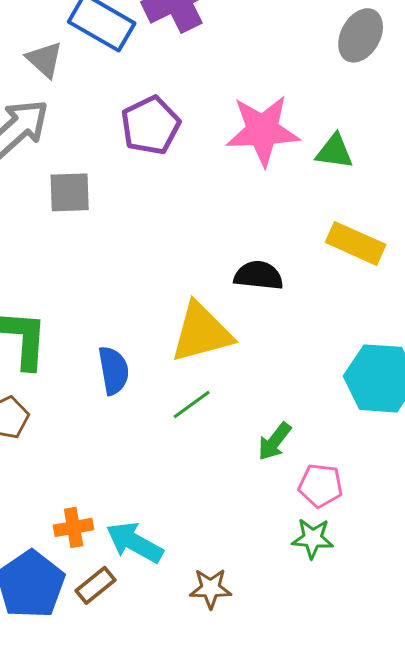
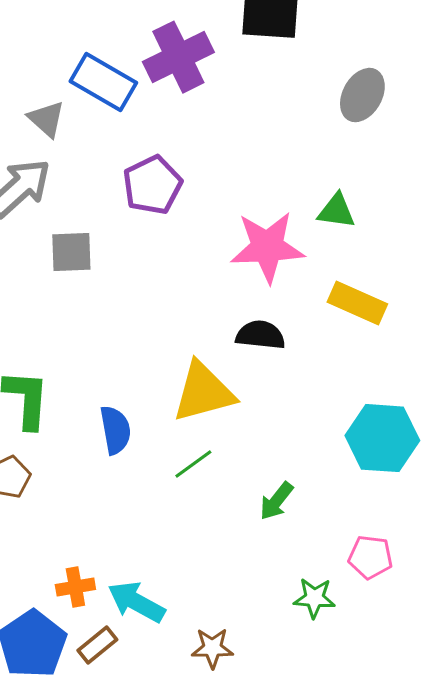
pink star: (263, 130) -> (267, 247), moved
pink pentagon: (321, 485) -> (370, 557), moved

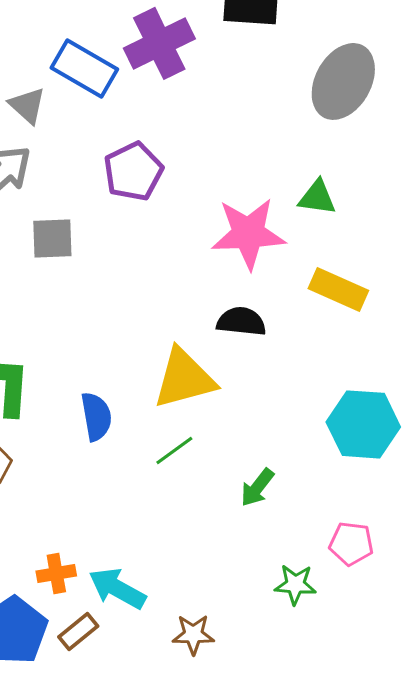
gray ellipse: (362, 95) -> (343, 81), size x1.4

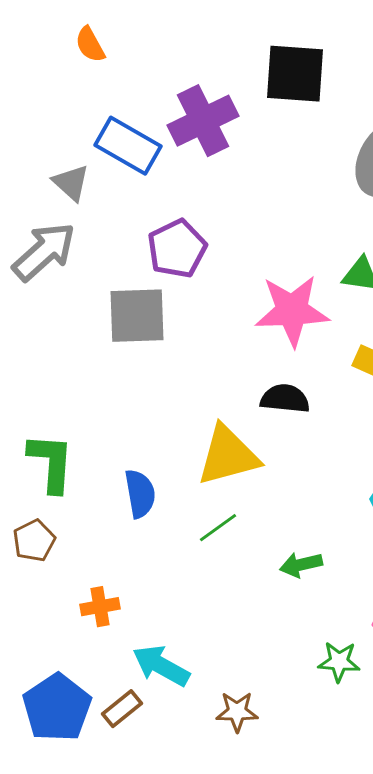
gray square: (52, 238) -> (137, 316), moved, size x1.4
green arrow: (257, 487) -> (301, 565), turned 39
orange cross: (56, 573) -> (100, 607), moved

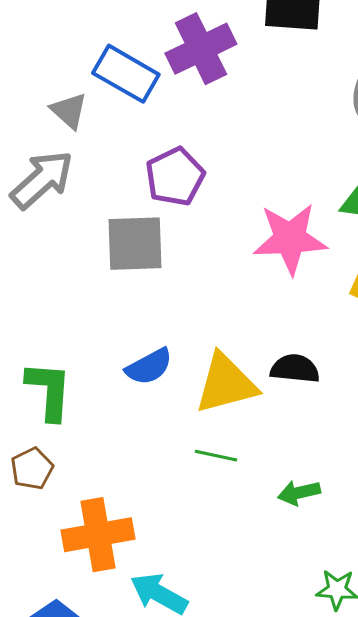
black semicircle: (285, 399) -> (295, 369), moved
blue semicircle: (140, 494) -> (149, 367), moved, turned 72
green line: (218, 528) -> (216, 456), turned 48
orange cross: (100, 607) -> (98, 535), size x1.8

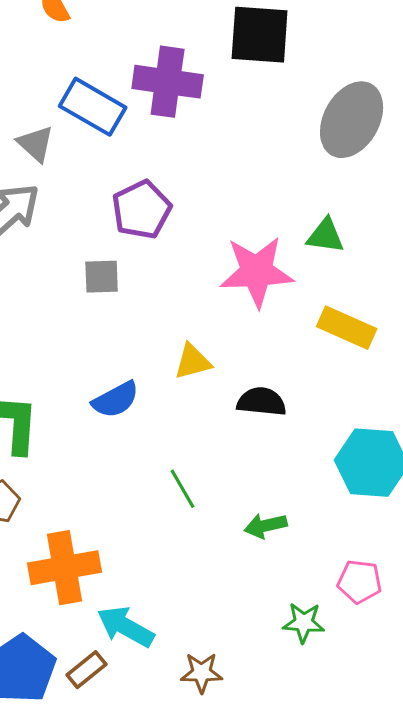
purple cross: (201, 49) -> (168, 82), turned 34
gray square: (135, 244) -> (102, 277), size x0.6
yellow triangle: (226, 384) -> (193, 362), moved, size x0.6
green line: (216, 456) -> (183, 489), turned 48

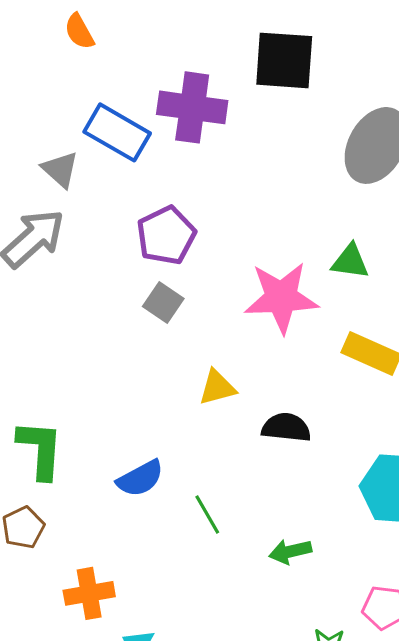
gray square: (102, 277) -> (163, 302), moved, turned 36
blue semicircle: (116, 400) -> (140, 478), moved
orange cross: (65, 568) -> (89, 593), size x0.7

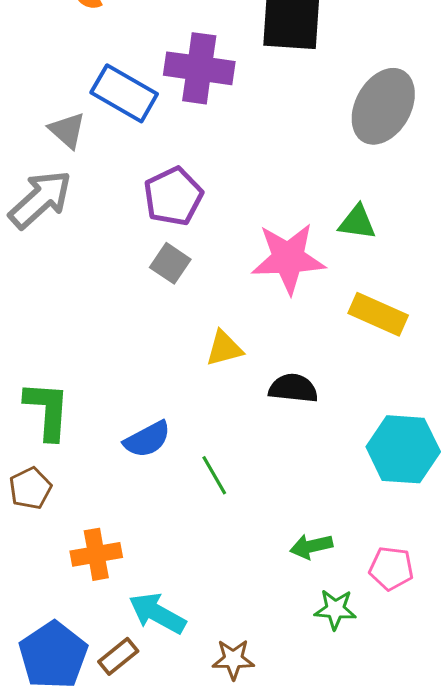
green arrow: (290, 551) -> (311, 546), moved

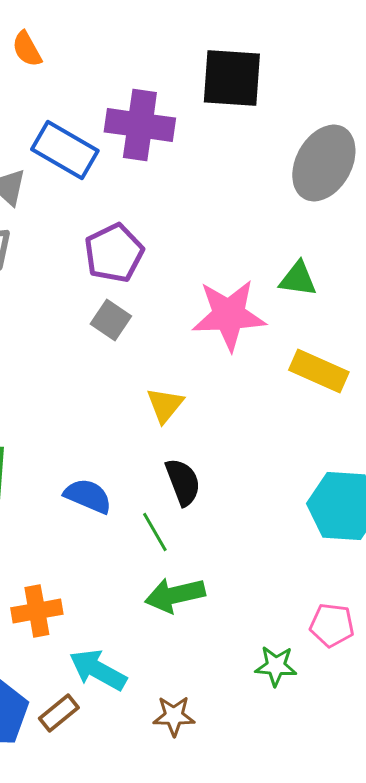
yellow triangle: (224, 348) -> (165, 405), turned -36
black semicircle: (293, 388) -> (183, 482), moved, turned 63
blue semicircle: (147, 439) -> (88, 496), turned -129
green arrow: (311, 546) -> (175, 595), moved, size x1.4

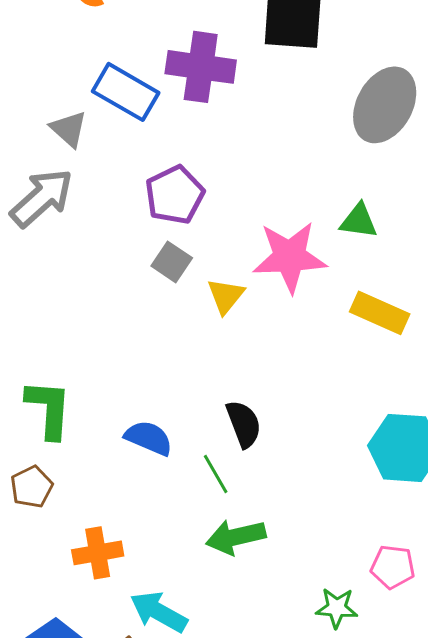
yellow triangle: (165, 405) -> (226, 296), moved

